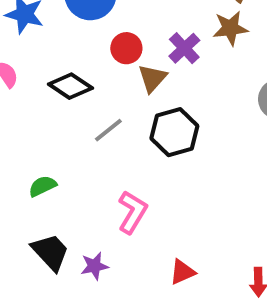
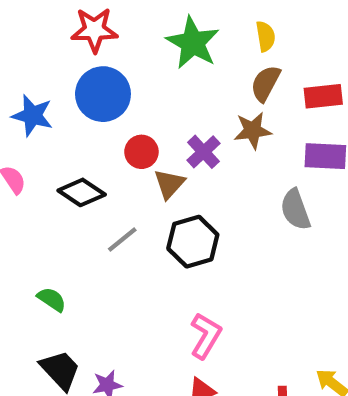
green semicircle: (42, 186) -> (52, 299), turned 60
pink L-shape: (132, 212) -> (206, 336), moved

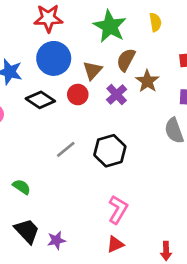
brown semicircle: (266, 83) -> (126, 60), moved
brown star: (253, 130) -> (147, 81), turned -30
brown triangle: (169, 184) -> (92, 70), moved
black diamond: (82, 192) -> (40, 100), moved

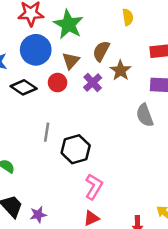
green star: (110, 26) -> (68, 24), moved
gray line: (66, 149) -> (47, 132), turned -42
black hexagon: (110, 151) -> (76, 149), moved

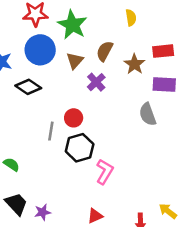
brown star: (121, 70) -> (134, 64), moved
red circle: (58, 83) -> (74, 118), moved
pink L-shape: (94, 187) -> (105, 172), moved

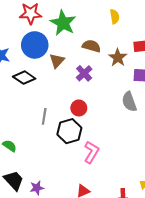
brown semicircle: (105, 51) -> (91, 46), turned 78
brown triangle: (75, 61) -> (57, 61), moved
red circle: (74, 118) -> (79, 108), moved

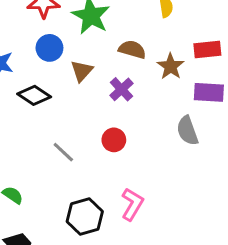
blue circle: (35, 45) -> (49, 48), size x0.7
gray line: (44, 116) -> (63, 152), turned -56
black hexagon: (69, 131) -> (85, 217), moved

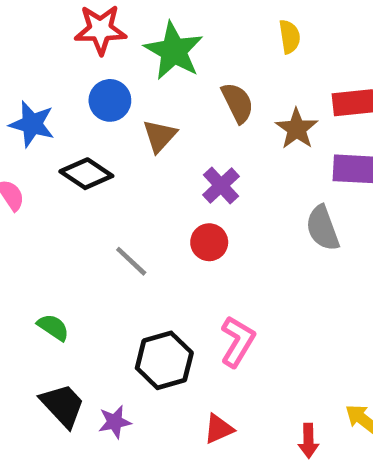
brown semicircle: (132, 49) -> (238, 103), turned 48
purple cross: (122, 89) -> (221, 186), moved

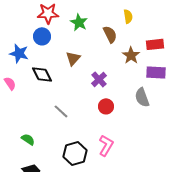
green star: (174, 51) -> (79, 22), size x0.7
blue circle: (110, 100) -> (42, 36), moved
brown semicircle: (238, 103) -> (110, 34), moved
black diamond: (86, 174) -> (42, 74), turned 30
red circle: (209, 242) -> (106, 106), moved

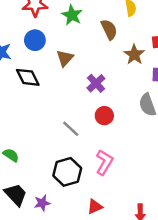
blue circle: (42, 36) -> (35, 40), moved
gray line: (61, 111) -> (71, 129), moved

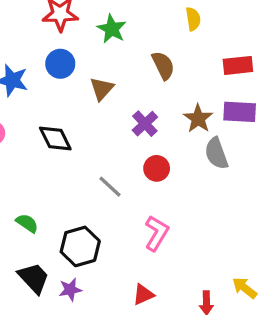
brown semicircle: (109, 29) -> (163, 65), moved
brown star: (134, 55) -> (198, 119), moved
black diamond: (28, 77) -> (55, 138), moved
black hexagon: (67, 172) -> (80, 246), moved

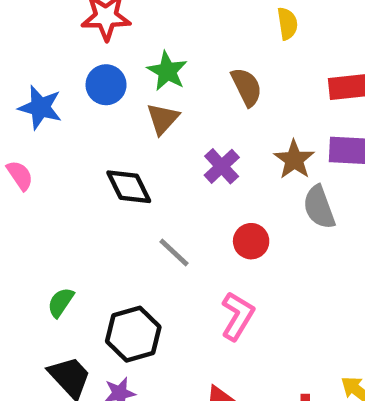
green star: (112, 29) -> (167, 71), moved
black diamond: (55, 138) -> (129, 187), moved
red circle: (157, 168) -> (251, 241), moved
green semicircle: (27, 223) -> (61, 302), turned -90

